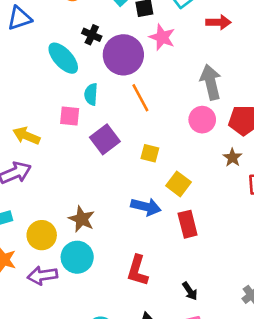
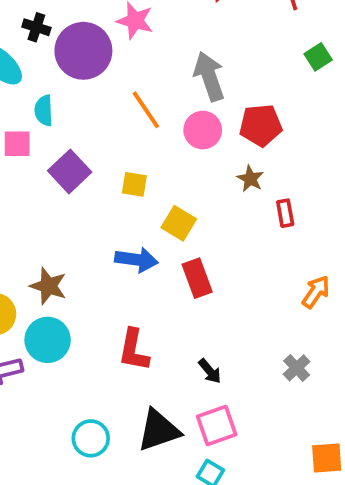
orange line: (140, 98) -> (146, 110), moved

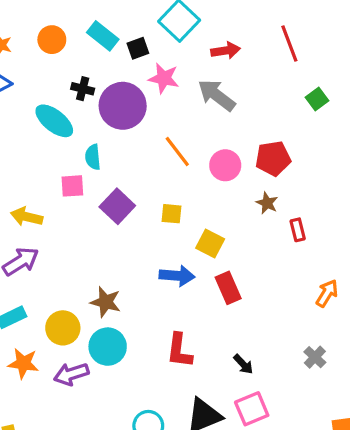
gray arrow: (209, 76) -> (217, 95), moved, turned -30

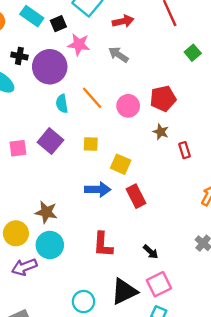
gray arrow: (217, 95) -> (118, 55), size x0.7
cyan semicircle: (93, 157) -> (62, 104), moved
pink square: (72, 186) -> (18, 148), moved

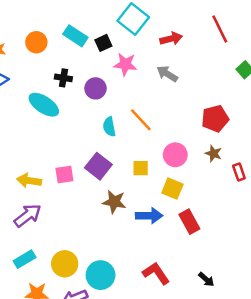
purple circle: (50, 67) -> (96, 88), size x0.6
pink circle: (128, 106) -> (175, 155), moved
brown star: (46, 212) -> (114, 202), moved
red L-shape: (103, 245) -> (156, 273), turned 144

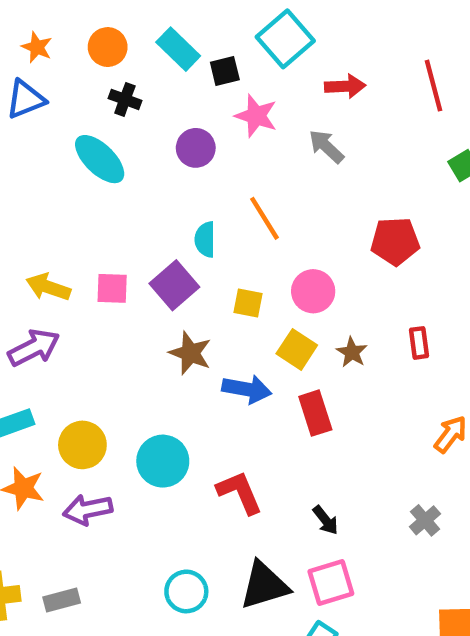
black cross: (63, 78) -> (125, 99), moved
cyan semicircle: (109, 127) -> (205, 239), moved
brown star: (214, 153) -> (352, 352), moved
cyan circle: (101, 275) -> (163, 461), moved

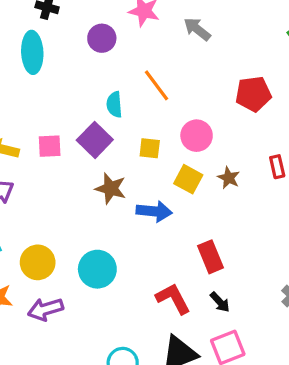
cyan ellipse: (100, 159) -> (32, 52), turned 48
red rectangle: (315, 413) -> (210, 257), moved
red L-shape: (240, 492) -> (173, 299), moved

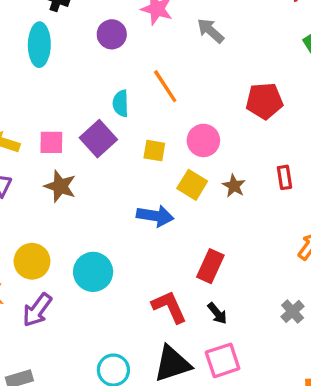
brown star: (111, 188) -> (60, 186), moved
red rectangle: (210, 257) -> (210, 266), turned 44
purple arrow: (45, 309) -> (37, 310), turned -40

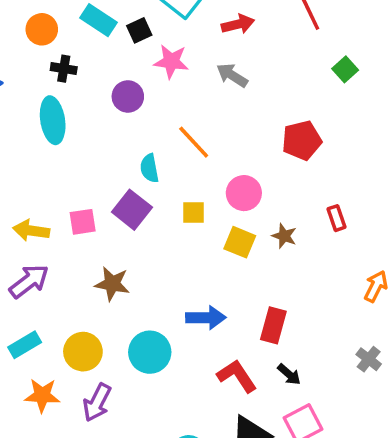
brown star: (60, 186) -> (112, 284), moved
blue arrow: (155, 216) -> (206, 318), moved

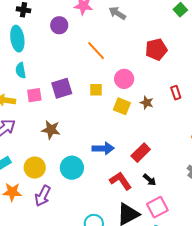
cyan semicircle: (149, 168) -> (21, 70), moved
purple square: (132, 210) -> (62, 88), turned 35
red rectangle: (273, 325) -> (141, 153), turned 30

